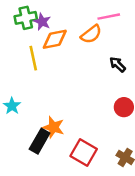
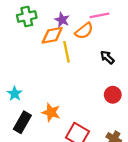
purple star: (42, 22) -> (62, 20), moved
yellow line: (33, 58) -> (66, 52), moved
black rectangle: (40, 141) -> (22, 122), moved

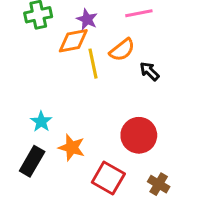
orange semicircle: (84, 31) -> (122, 50), moved
cyan star: (15, 94) -> (41, 122), moved
red circle: (113, 95) -> (139, 135), moved, size x1.5

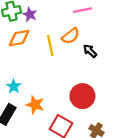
purple star: (87, 19) -> (30, 14), moved
orange diamond: (73, 41) -> (19, 38), moved

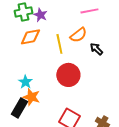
red circle: (82, 96) -> (68, 75), moved
orange star: (35, 105) -> (31, 97), moved

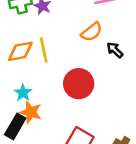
orange diamond: (30, 37) -> (20, 51), moved
yellow line: (59, 44) -> (44, 50), moved

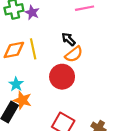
orange semicircle: (92, 32) -> (74, 54), moved
black arrow: (115, 50) -> (68, 39), moved

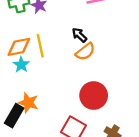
red circle: (62, 77) -> (94, 96), moved
cyan star: (16, 84) -> (21, 65), moved

